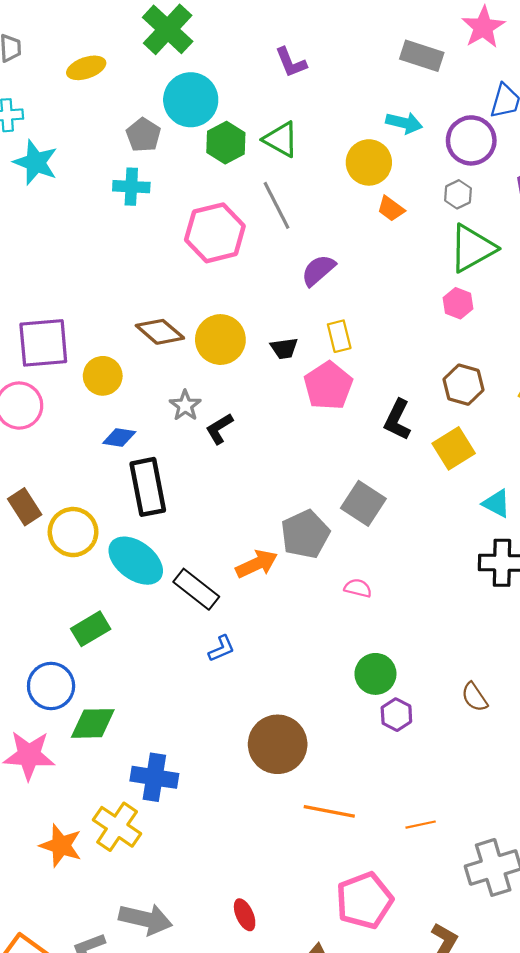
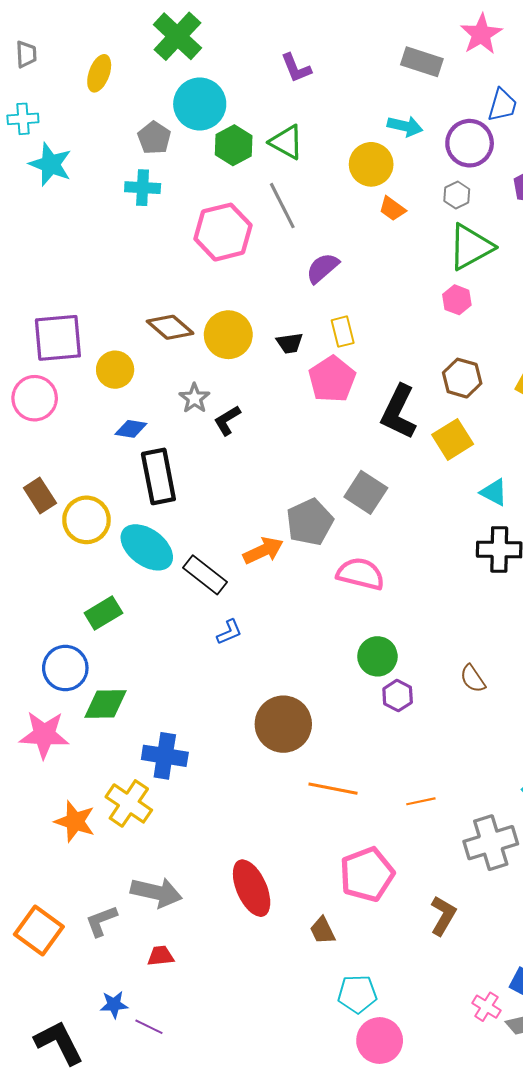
yellow ellipse: (86, 68) -> (99, 73), turned -51
black L-shape: (397, 420) -> (399, 412), size x1.4
pink semicircle: (358, 588) -> (361, 574), size x1.8
red ellipse: (245, 915) -> (252, 888), size x1.8

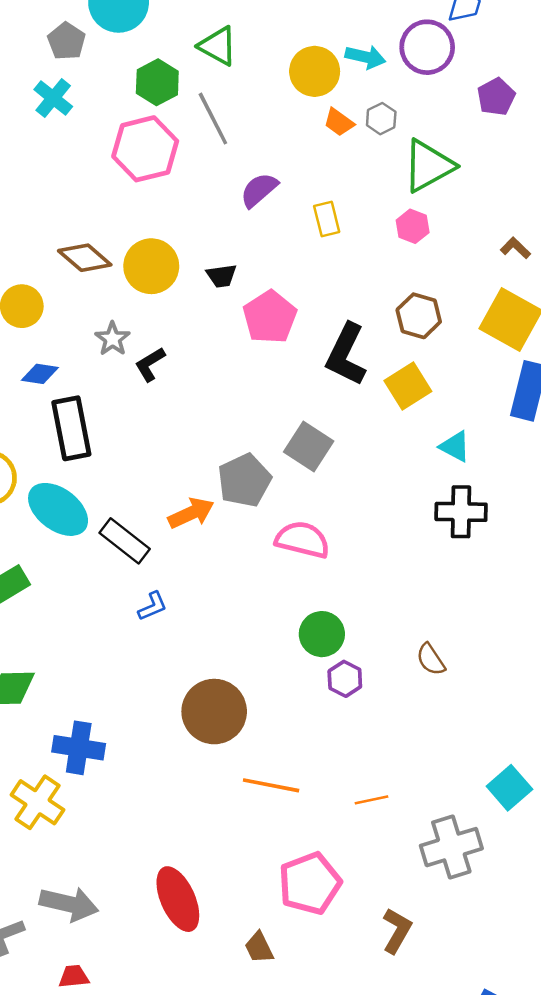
cyan arrow: (405, 126) -> (365, 57), moved
green hexagon: (234, 145) -> (157, 82), moved
cyan cross: (143, 188) -> (53, 98), turned 36
gray hexagon: (457, 195) -> (381, 119), moved
yellow rectangle: (343, 332) -> (327, 219), moved

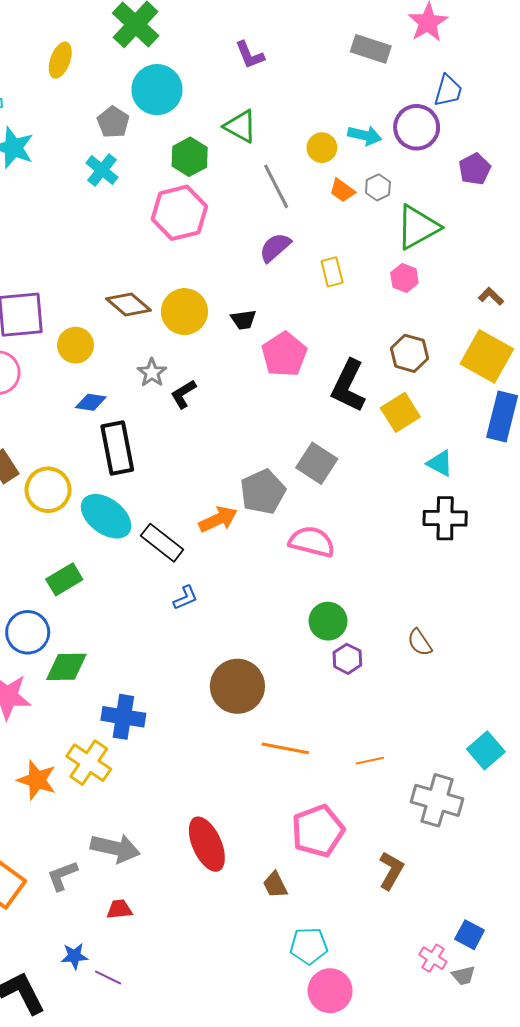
yellow circle: (315, 71) -> (322, 148), size x0.7
gray line: (213, 119) -> (276, 186), moved
gray cross: (451, 847) -> (437, 800), turned 33

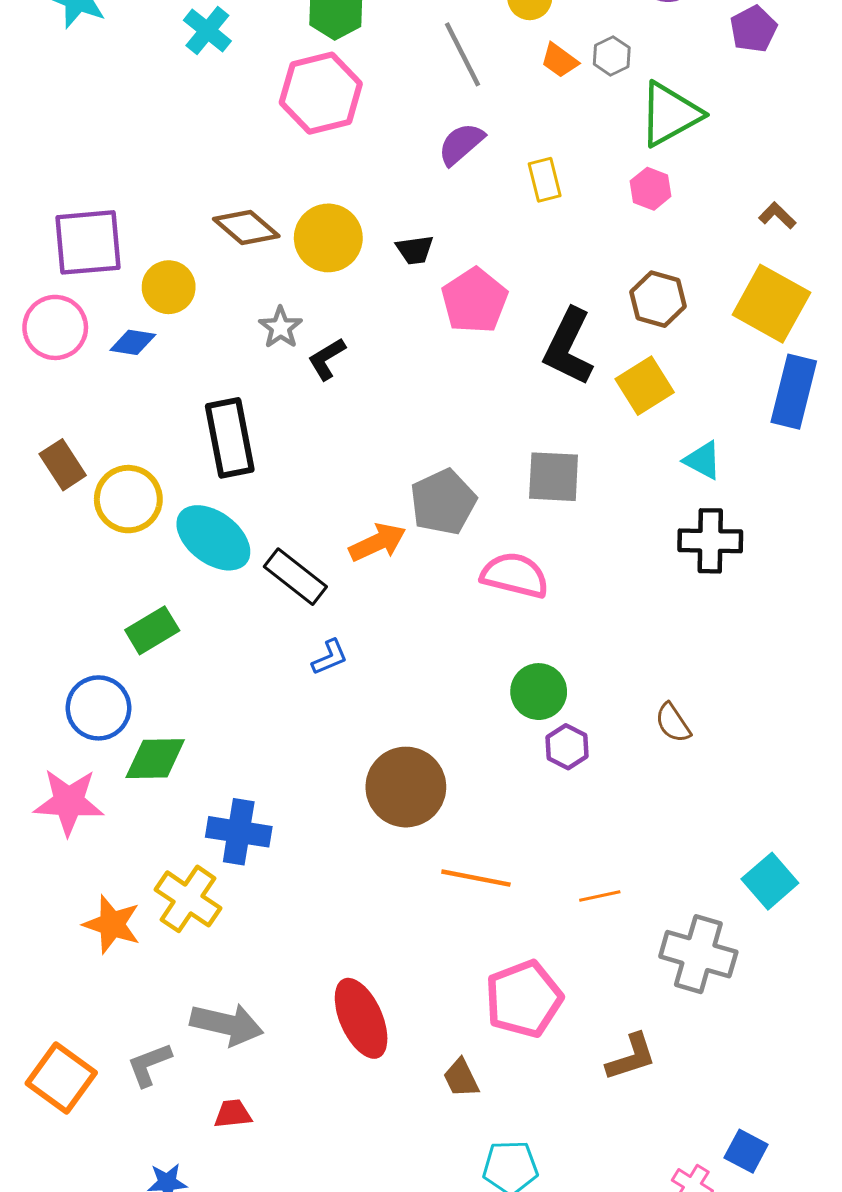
blue diamond: (91, 402) -> (133, 342), moved
gray square: (317, 463) -> (554, 477), moved, turned -30
brown L-shape: (391, 871) -> (631, 1057), turned 42

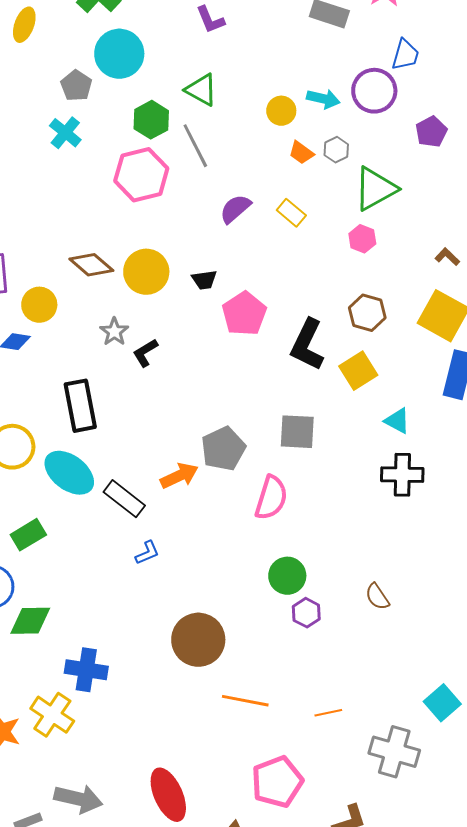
gray line: (463, 54) -> (195, 146), moved
yellow rectangle: (545, 180) -> (291, 213), moved, turned -36
pink semicircle: (515, 575) -> (271, 498), turned 93

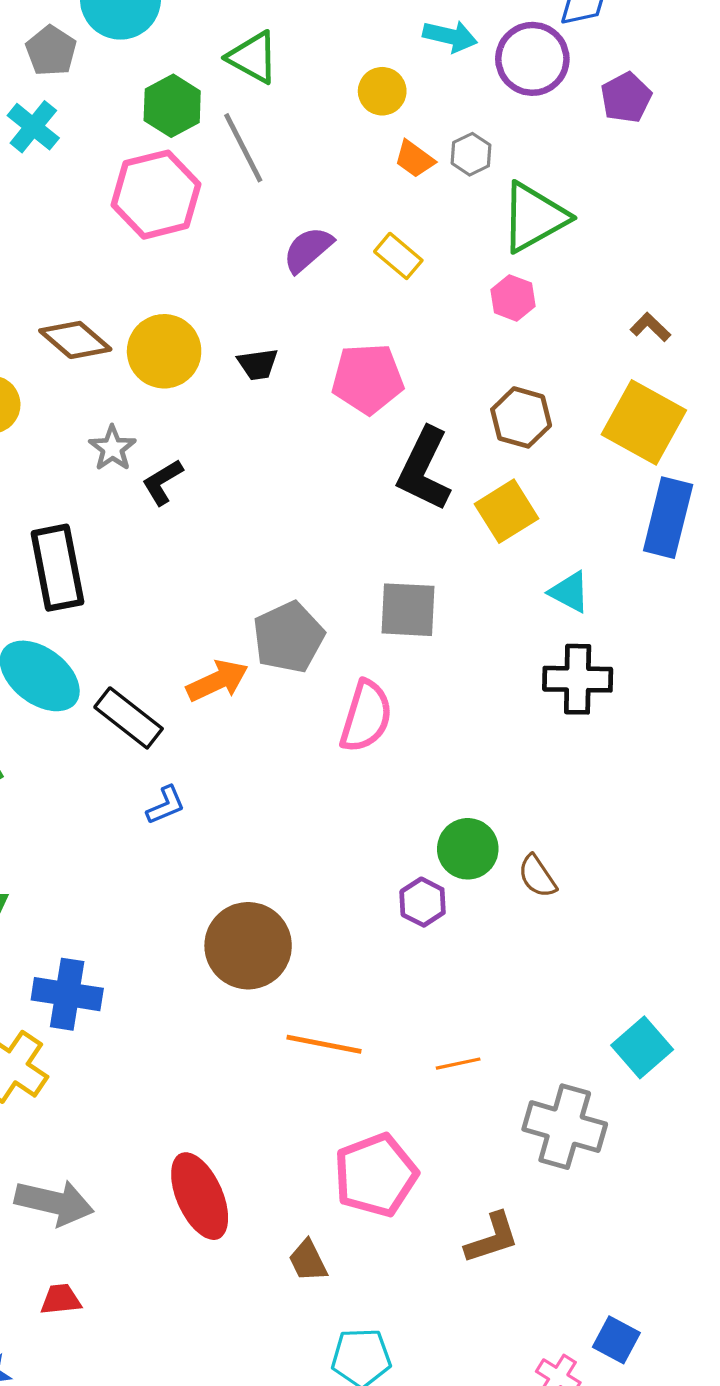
cyan arrow: (323, 99) -> (450, 36), moved
purple pentagon: (431, 132) -> (626, 98), moved
pink pentagon: (244, 314) -> (368, 379), moved, turned 30
green circle: (287, 576) -> (468, 849), moved

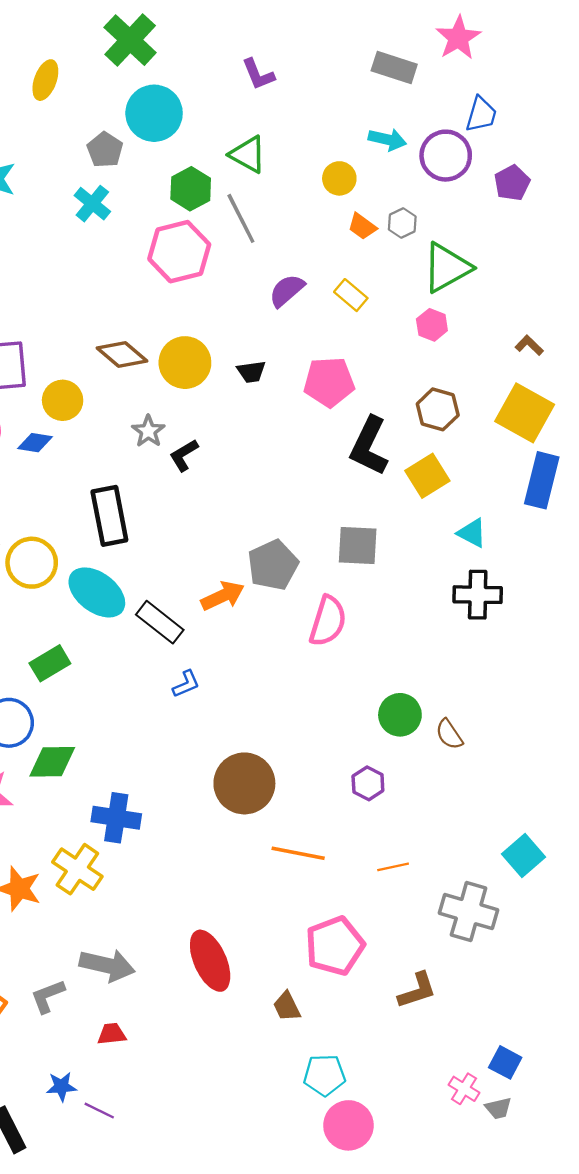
purple hexagon: (423, 902) -> (368, 783), moved

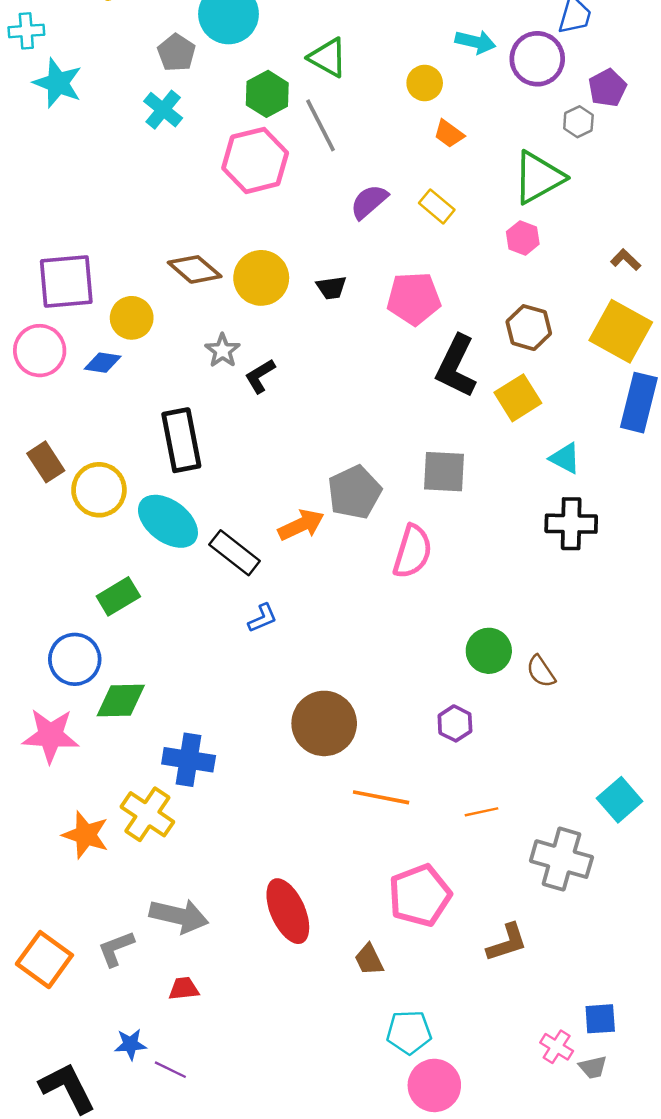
gray hexagon: (402, 223) -> (578, 122), moved
blue square: (505, 1062) -> (600, 1019), turned -32

